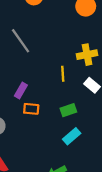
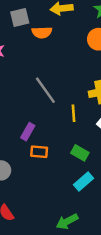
gray line: (21, 41) -> (45, 90), moved
green rectangle: (68, 110) -> (80, 153), turned 49

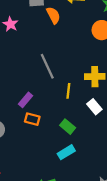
orange semicircle: (42, 32) -> (53, 15), turned -126

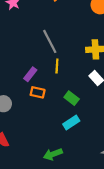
yellow line: (68, 91) -> (57, 66), moved

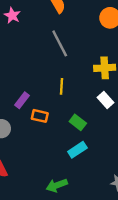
gray line: (50, 41) -> (60, 43), moved
purple rectangle: (30, 74) -> (22, 100), moved

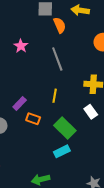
pink star: (12, 15) -> (21, 46), moved
green rectangle: (78, 122) -> (65, 128), size x1.5

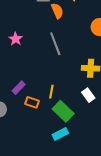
pink star: (21, 46) -> (16, 39), moved
yellow line: (55, 96) -> (51, 92), moved

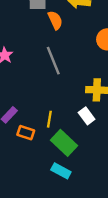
white rectangle: (88, 95) -> (87, 116), moved
cyan rectangle: (60, 134) -> (61, 171), turned 56

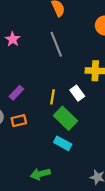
white rectangle: (87, 116) -> (77, 93), moved
orange rectangle: (26, 133) -> (19, 121), moved, turned -32

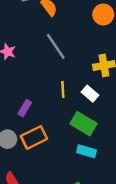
yellow line: (52, 97) -> (63, 89), moved
orange rectangle: (19, 121) -> (34, 137), size x1.5

